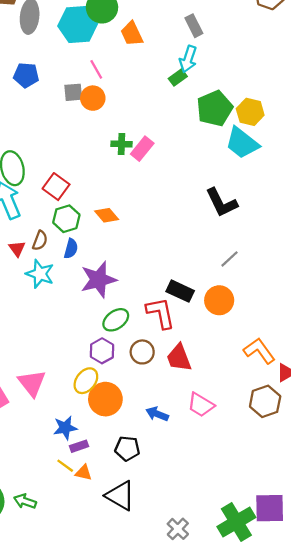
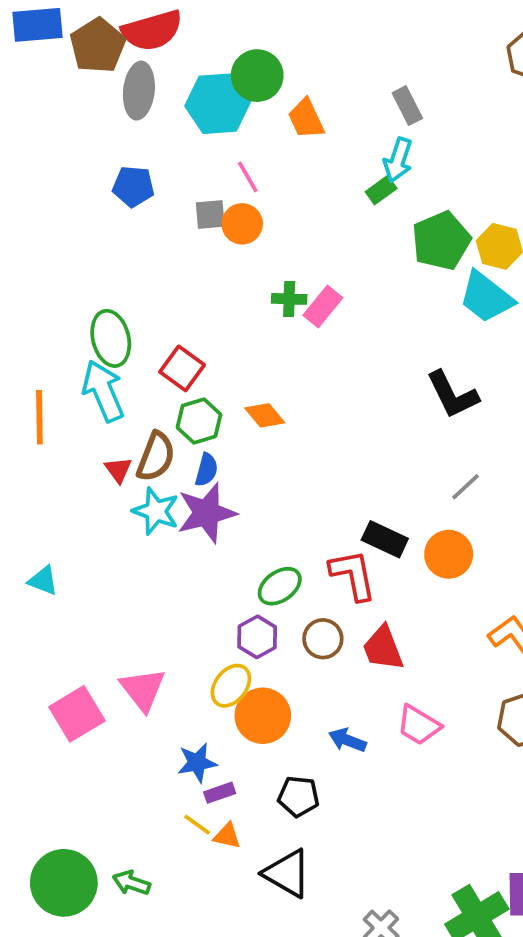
brown semicircle: (40, 241) -> (156, 457), size x1.5
purple star: (99, 280) -> (206, 513), moved

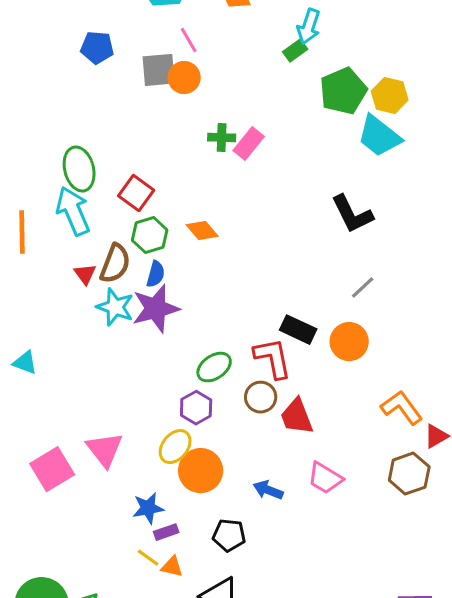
gray square: (210, 214) -> (159, 70), size x1.4
brown circle: (323, 639) -> (261, 397), moved

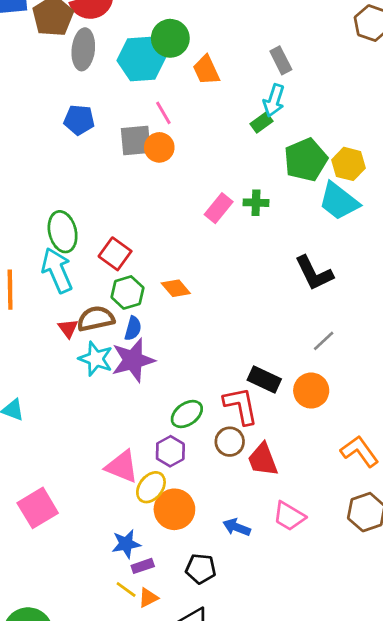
green cross: (222, 138) -> (256, 203), moved
brown semicircle: (115, 264) -> (96, 319), turned -123
pink triangle: (105, 450) -> (122, 466), moved, turned -30
orange triangle: (172, 567) -> (148, 598), turned -40

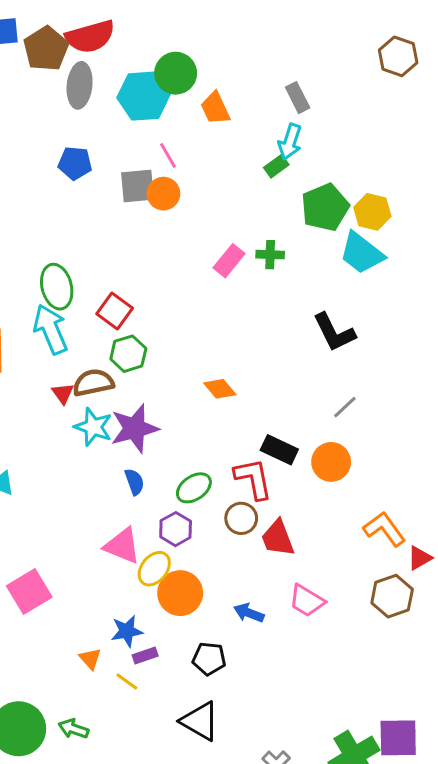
orange diamond: (176, 288) -> (220, 389), moved
blue semicircle: (133, 328) -> (134, 482), moved, turned -35
orange triangle: (148, 598) -> (90, 659), moved, turned -45

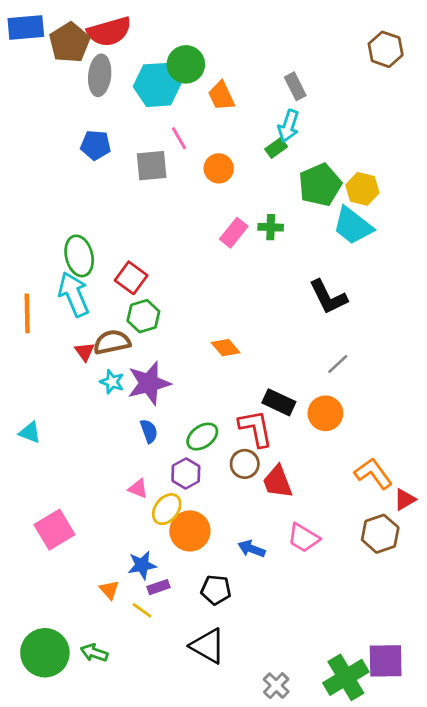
orange circle: (163, 194) -> (219, 168), moved
cyan star: (93, 427) -> (112, 382), size x0.7
pink triangle: (122, 546) -> (138, 489), size x0.6

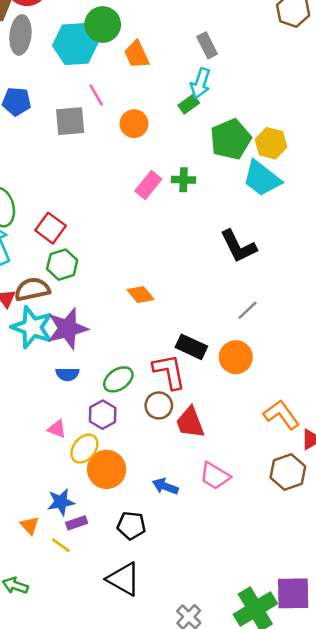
cyan star: (112, 382) -> (32, 327), size x1.8
blue semicircle: (149, 431) -> (67, 374), turned 110

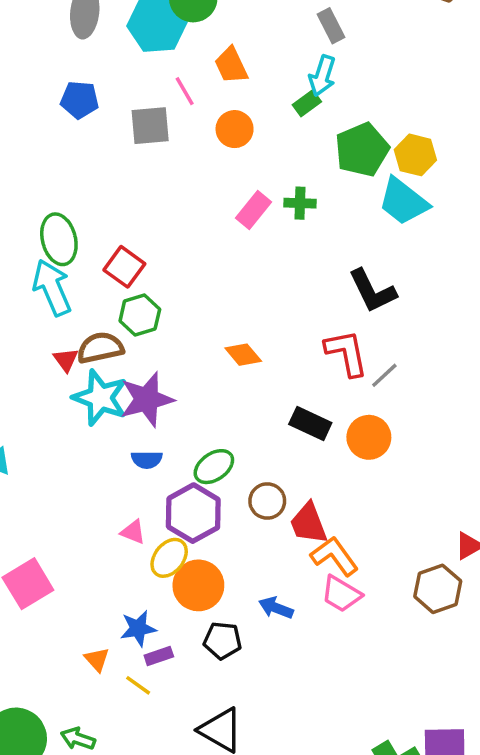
orange trapezoid: (137, 55) -> (231, 65), moved
red L-shape: (169, 372) -> (346, 353), moved
purple hexagon: (103, 415) -> (193, 513), size x1.5
orange L-shape: (281, 415) -> (334, 556), moved
black pentagon: (131, 526) -> (223, 641), moved

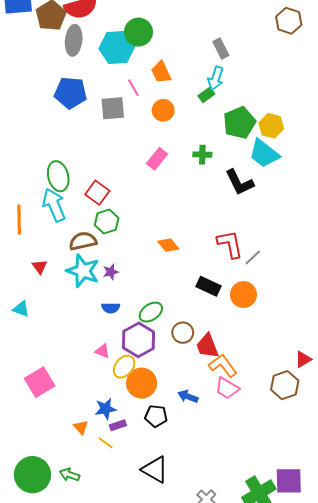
blue pentagon: (80, 100) -> (71, 93), size x1.4
pink rectangle: (254, 210) -> (157, 159), moved
black L-shape: (372, 291) -> (239, 182), moved
red triangle: (66, 360) -> (40, 267), moved
purple star: (147, 399) -> (111, 272), size x0.5

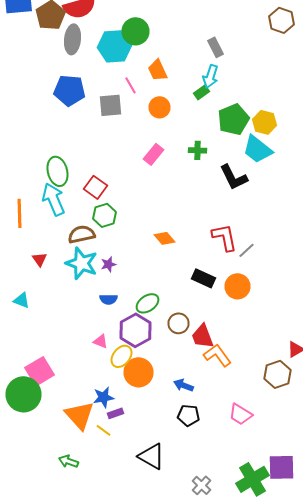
pink trapezoid: (227, 388) -> (240, 414), moved
black pentagon: (156, 416) -> (188, 415), moved
orange triangle: (81, 427) -> (80, 415), size x2.0
green circle: (32, 475) -> (24, 394), moved

